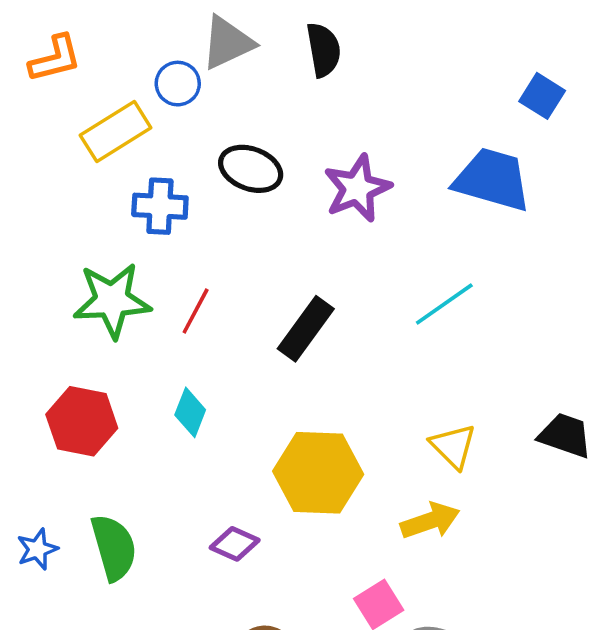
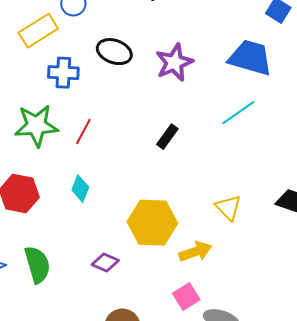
cyan line: (444, 304) -> (238, 113), moved
black rectangle: (306, 329) -> (167, 137), moved, size x0.7
yellow arrow: (430, 521) -> (195, 252), moved

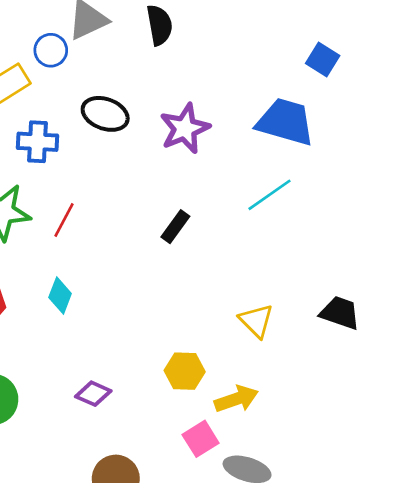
yellow hexagon: (152, 223) -> (185, 371), moved, size x0.6
yellow arrow: (195, 252) -> (236, 399), moved

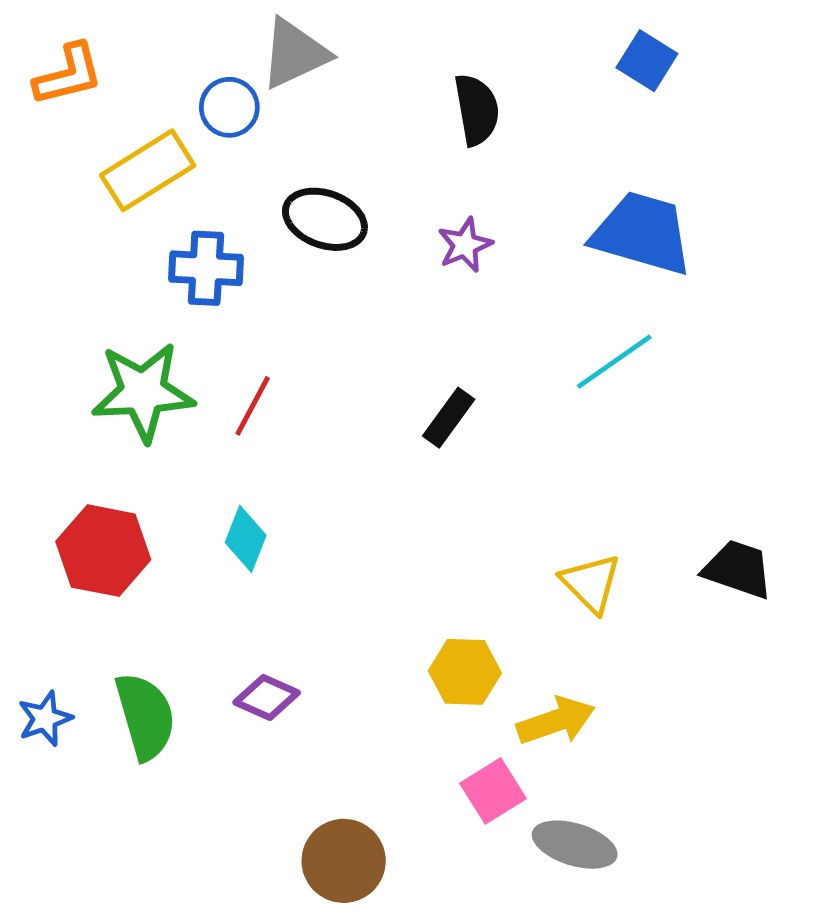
black semicircle: (160, 25) -> (477, 110), moved
blue square: (323, 60) -> (647, 61), moved
purple star: (185, 128) -> (465, 245), size x0.6
purple diamond: (93, 394) -> (267, 698), moved

